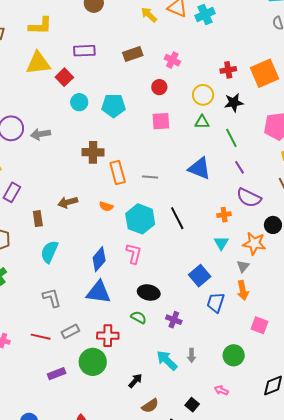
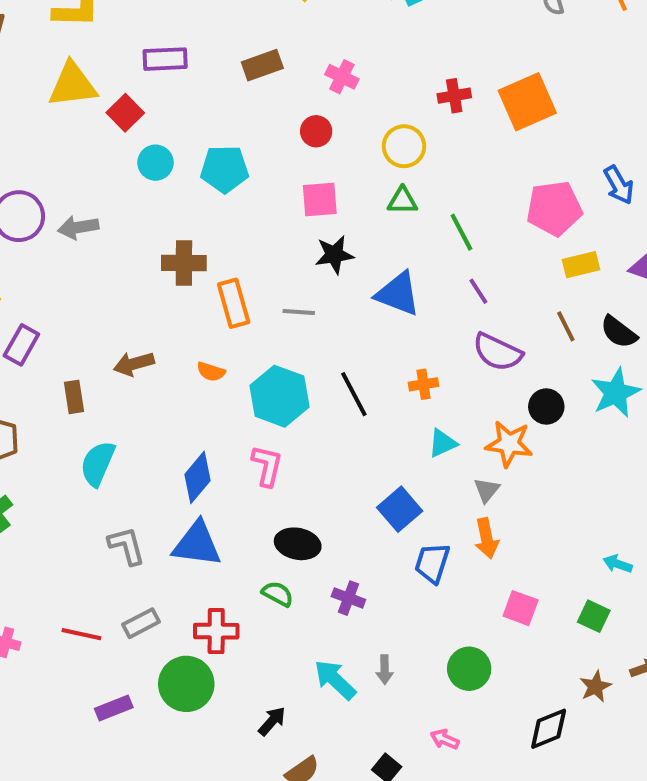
black star: (234, 103) -> (334, 255), moved
orange cross: (224, 215) -> (424, 384), moved
cyan triangle: (221, 243) -> (443, 443), turned 35
gray L-shape: (52, 298) -> (127, 546), moved

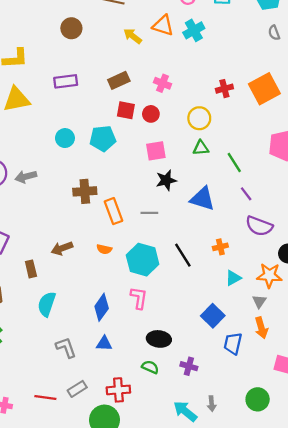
red square: (125, 113) -> (126, 110), moved, turned -30
blue triangle: (197, 544) -> (104, 343), size x0.6

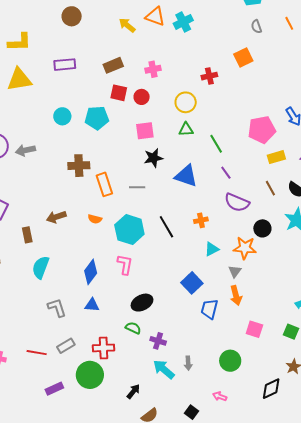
pink cross: (162, 83) -> (153, 69), turned -35
orange square: (264, 89) -> (243, 57), moved, size x0.7
black ellipse: (159, 339) -> (142, 303), turned -35
purple cross: (189, 366) -> (158, 341), moved

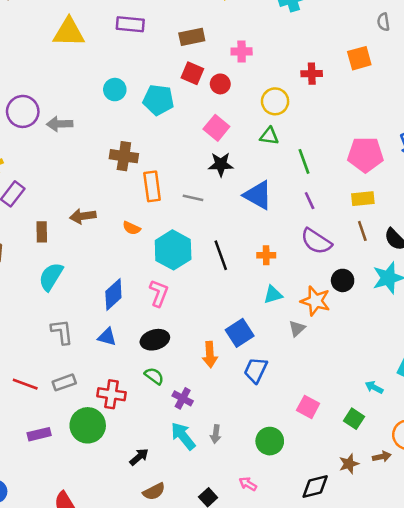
pink square: (145, 131) -> (216, 128), turned 36
yellow rectangle: (276, 157) -> (363, 199), moved
orange arrow: (236, 295) -> (210, 355), moved
black ellipse: (142, 303) -> (155, 340), moved

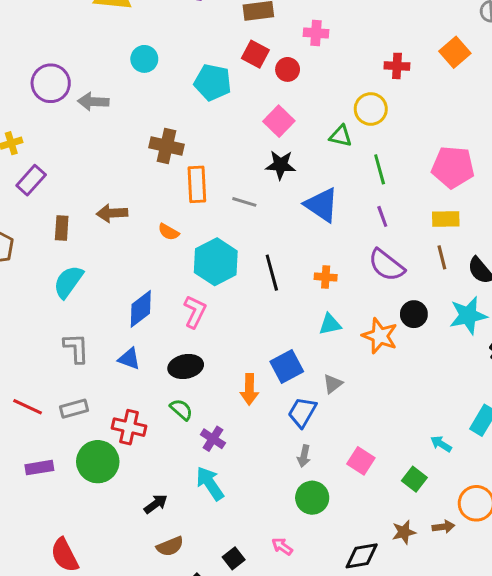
orange square: (359, 58) -> (455, 52), turned -30
cyan circle: (115, 90) -> (144, 59), moved
yellow circle: (275, 101) -> (371, 109), moved
gray triangle: (297, 328) -> (333, 384), moved
gray arrow: (216, 434) -> (304, 456), moved

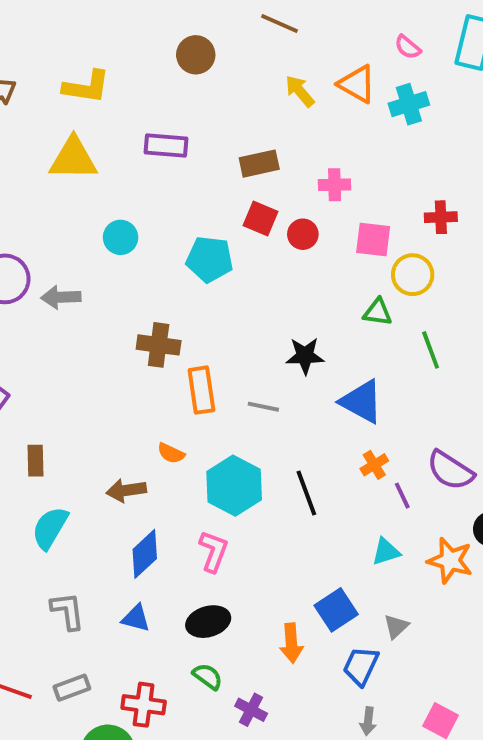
pink square: (279, 121) -> (373, 239), moved, turned -32
brown arrow: (112, 213) -> (126, 490), moved
purple line: (382, 216) -> (402, 496), moved
orange cross: (326, 277) -> (374, 465), moved, turned -30

